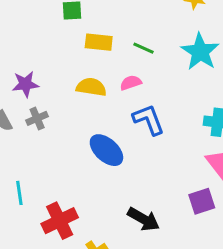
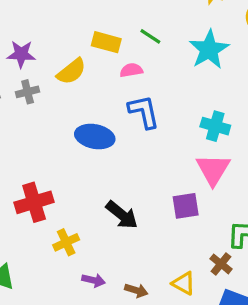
yellow rectangle: (99, 42) -> (106, 42), moved
yellow semicircle: (91, 87) -> (71, 71), moved, turned 124
blue ellipse: (106, 150) -> (95, 137), turned -40

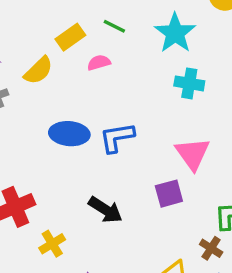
yellow rectangle: (106, 42) -> (70, 37), turned -44
blue L-shape: (144, 112) -> (117, 137), moved, turned -81
cyan cross: (215, 126) -> (189, 83), moved

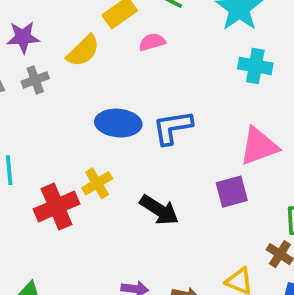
pink triangle: (193, 154) -> (259, 146), turned 45
yellow cross: (52, 244) -> (97, 183), moved

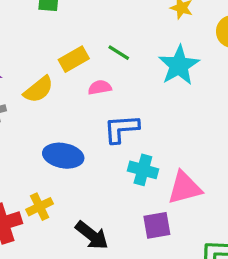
cyan cross: (255, 66) -> (143, 170), moved
blue L-shape: (173, 128) -> (121, 129), moved

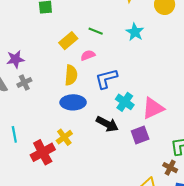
cyan star: (179, 65) -> (135, 32), size x0.7
yellow semicircle: (38, 89) -> (71, 75), moved, turned -36
cyan cross: (143, 170) -> (125, 102), turned 30
black arrow: (92, 235) -> (107, 124), moved

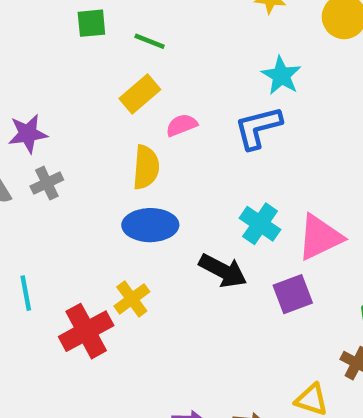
green line: (96, 31) -> (150, 41), moved
blue L-shape: (106, 79) -> (258, 128), moved

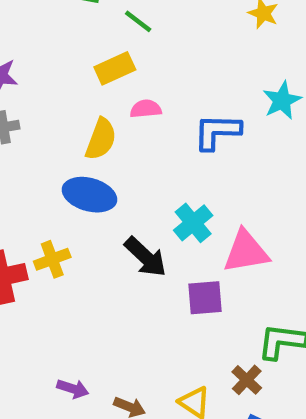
cyan star: (281, 76) -> (282, 100), moved

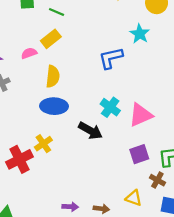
pink semicircle: (146, 109) -> (29, 53), moved
purple square: (205, 298) -> (139, 154), moved

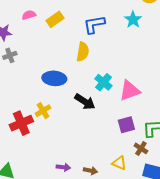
pink semicircle: (29, 53) -> (29, 15), moved
blue L-shape: (111, 58) -> (94, 24), moved
yellow semicircle: (53, 76) -> (83, 52), moved

